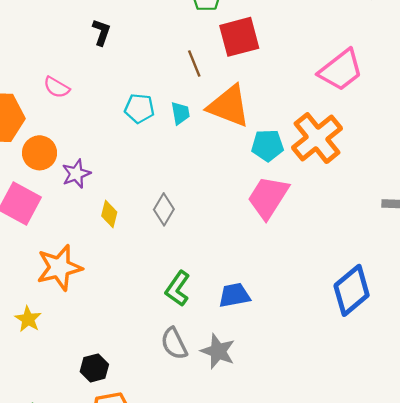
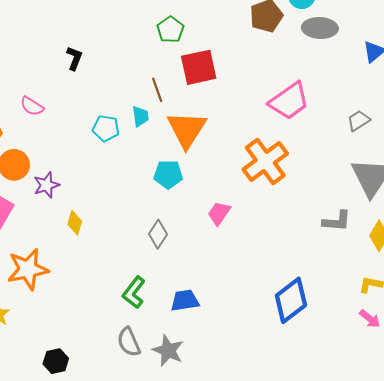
orange triangle: (229, 106) -> (187, 129), turned 39
cyan trapezoid: (180, 113) -> (140, 116), moved
cyan pentagon: (267, 145) -> (168, 174), moved
pink trapezoid: (268, 197) -> (219, 213), size x0.6
gray diamond: (164, 209) -> (158, 234), moved

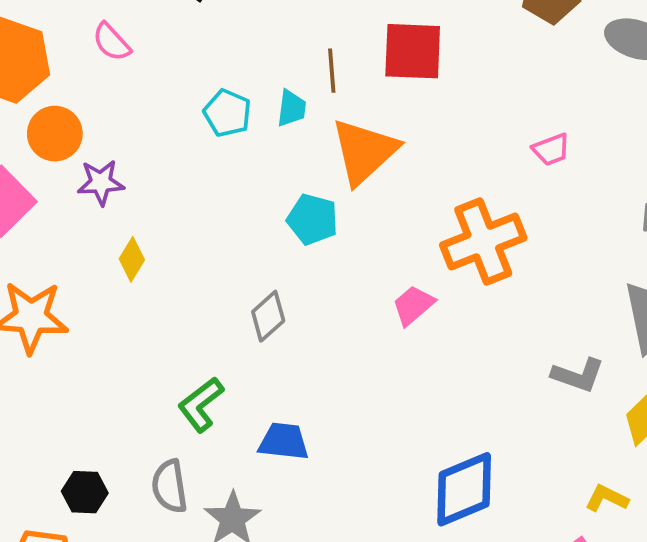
pink trapezoid: (289, 101) -> (551, 149), size x0.5
pink trapezoid: (219, 213) -> (413, 305), moved
black hexagon: (56, 361) -> (85, 492), moved

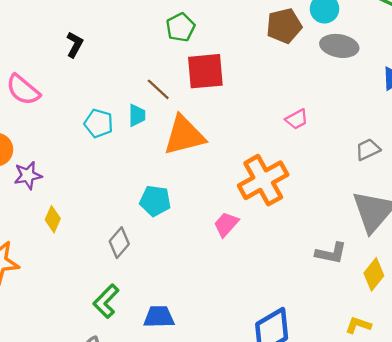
pink semicircle: (112, 42) -> (23, 90), size x1.4
brown line: (332, 71) -> (158, 89), turned -35
orange triangle: (364, 151) -> (184, 135), turned 36
cyan pentagon: (312, 219) -> (155, 201), moved
gray diamond: (268, 316) -> (119, 243), moved

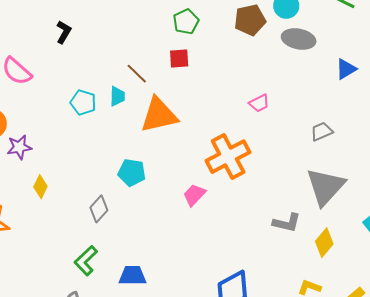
green pentagon: (180, 27) -> (186, 22), moved
red square: (205, 71) -> (179, 59), size x0.6

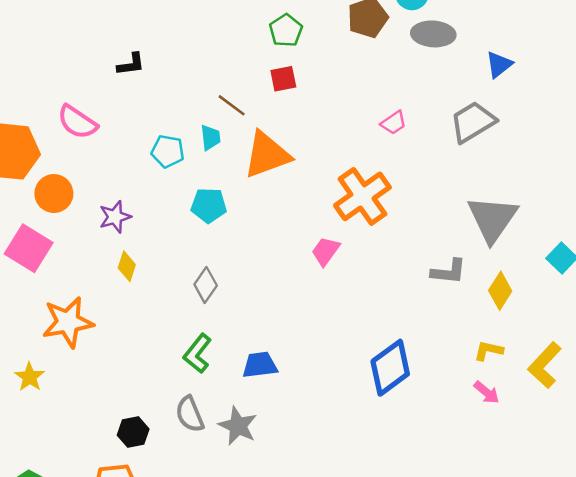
black L-shape: (64, 32) -> (131, 64), turned 60
gray trapezoid: (322, 132) -> (473, 122), moved, size x1.6
purple star: (19, 147) -> (115, 217), moved
cyan pentagon: (132, 173) -> (209, 205), moved

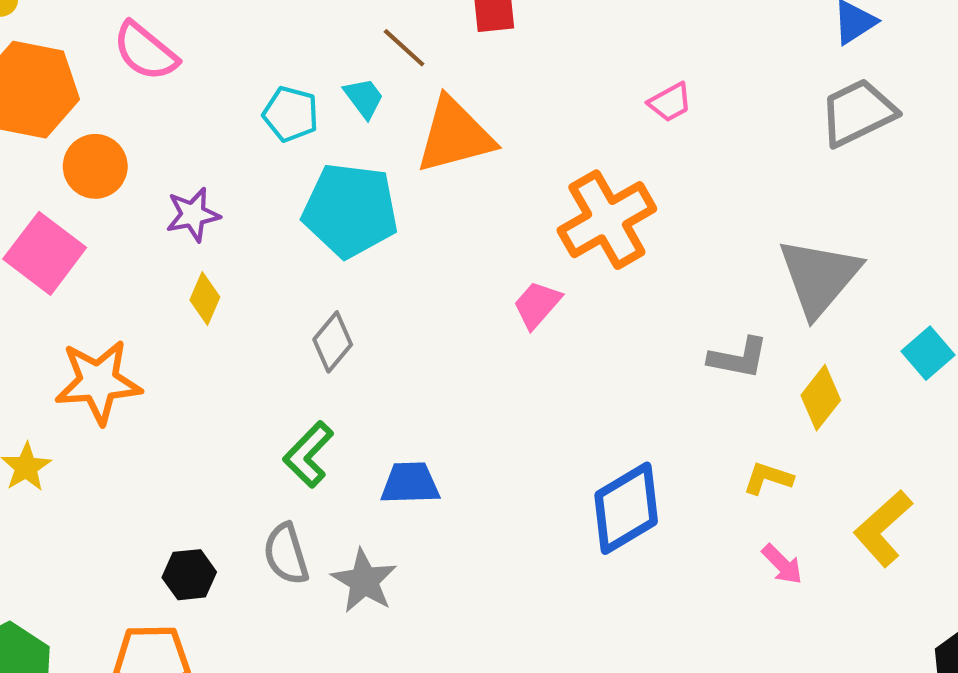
gray trapezoid: (473, 122) -> (858, 113), moved
cyan trapezoid: (210, 138) -> (364, 98), turned -36
cyan pentagon: (209, 205) -> (350, 210), size x1.6
yellow L-shape: (488, 351) -> (768, 478), moved

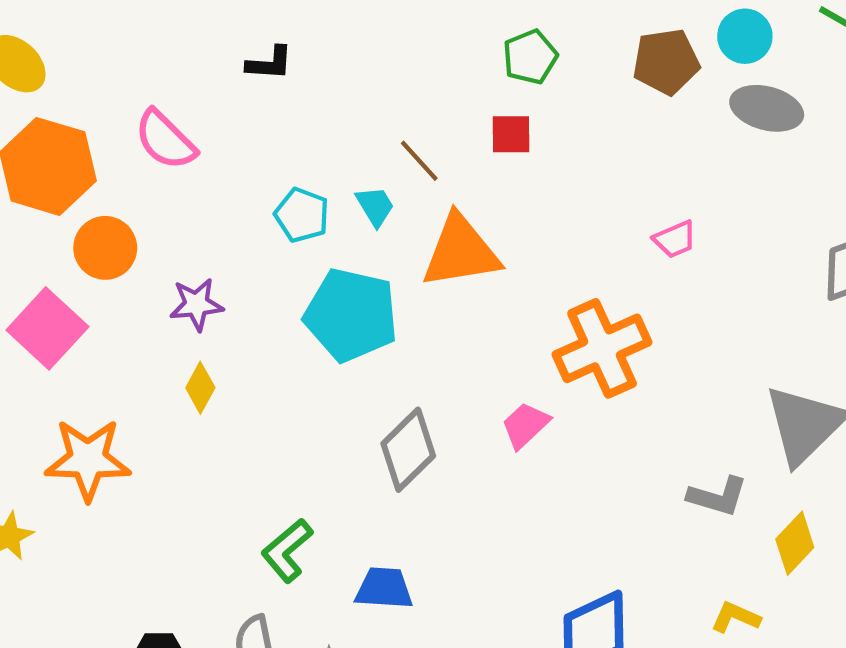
gray diamond: (333, 342) -> (408, 450), moved, size x1.4

